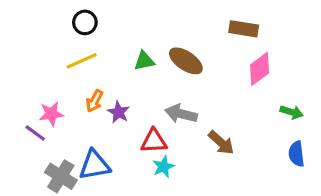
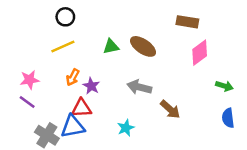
pink star: (51, 114) -> (30, 80), moved
red triangle: (154, 141) -> (81, 108), moved

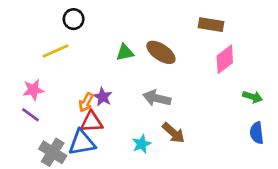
yellow line: (63, 46) -> (56, 51), moved
orange arrow: (73, 77) -> (86, 102), moved
brown arrow: (170, 109) -> (173, 133), moved

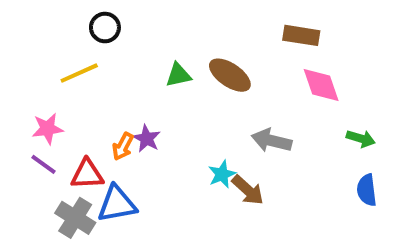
pink diamond: (225, 59) -> (321, 85), turned -72
gray arrow: (157, 98) -> (272, 141), moved
red triangle: (92, 122) -> (87, 174), moved
cyan star: (142, 144) -> (222, 174), moved

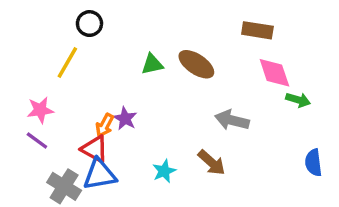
yellow line: (79, 73) -> (67, 63), turned -36
green arrow: (361, 139) -> (298, 100), moved
red triangle: (87, 174) -> (95, 149), moved, turned 32
cyan star: (222, 174) -> (164, 171), moved

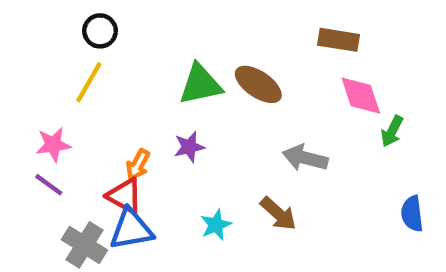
black circle: (89, 24) -> (100, 31), moved
green triangle: (152, 64) -> (200, 84), size x1.5
green arrow: (298, 100) -> (392, 131), turned 100
purple star: (125, 119) -> (189, 147), moved, turned 30

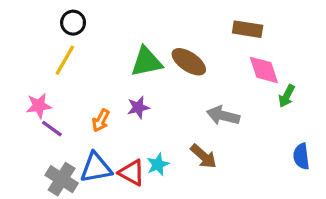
purple line: (49, 185) -> (52, 129), moved
red triangle: (125, 196) -> (132, 173), moved

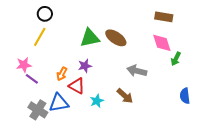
brown rectangle: (248, 29) -> (164, 17), moved
red triangle: (132, 173) -> (77, 86), moved

